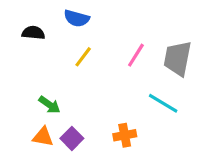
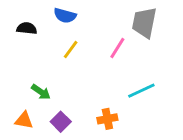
gray trapezoid: (178, 58) -> (144, 23), moved
cyan line: (163, 103) -> (141, 91), turned -56
orange triangle: (43, 137) -> (24, 120), moved

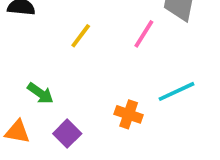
orange cross: (107, 119) -> (129, 114), moved, turned 30

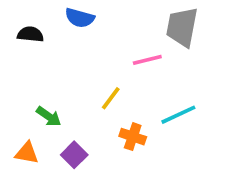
pink line: (144, 34) -> (147, 60), turned 44
yellow line: (81, 36) -> (111, 98), moved

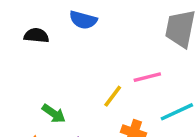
pink line: (147, 60) -> (147, 77), moved

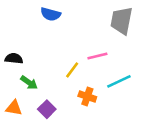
black semicircle: (36, 36) -> (14, 59), moved

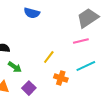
gray trapezoid: (121, 21) -> (88, 18), turned 45
pink line: (97, 56) -> (81, 41), moved

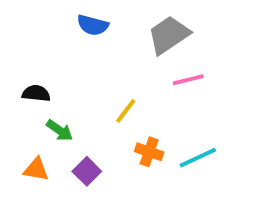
gray trapezoid: (88, 18) -> (169, 35), moved
cyan line: (86, 66) -> (198, 158), moved

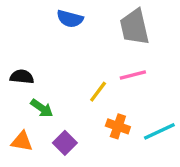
gray trapezoid: (169, 35) -> (135, 27), turned -69
pink line: (188, 80) -> (133, 75), moved

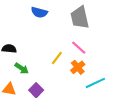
pink line: (133, 75) -> (79, 48), turned 56
orange cross: (118, 126) -> (78, 67), moved, turned 32

